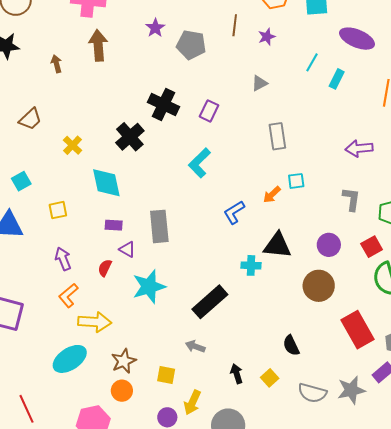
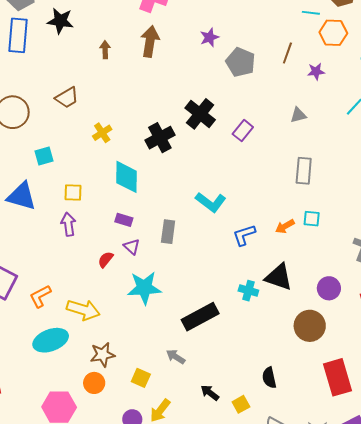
cyan L-shape: (199, 163) -> (211, 202), moved, turned -112
gray rectangle: (159, 226) -> (168, 232), size x0.7
purple arrow: (63, 259) -> (68, 224), moved
orange L-shape: (68, 295) -> (40, 296), moved
black arrow: (237, 374) -> (210, 393), turned -48

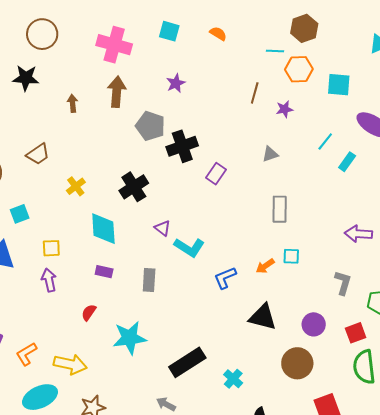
gray pentagon: (241, 62) -> (150, 126), moved
black cross: (200, 114) -> (182, 146), moved, turned 36
purple triangle: (132, 247) -> (162, 228), moved
cyan cross: (248, 291) -> (233, 379), moved, turned 30

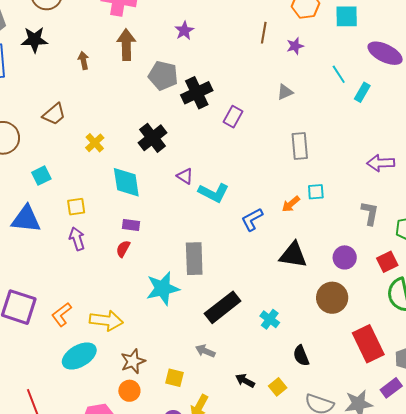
cyan line: (325, 142) -> (339, 74), turned -66
gray rectangle: (149, 280) -> (194, 259), moved, size x1.4
red semicircle: (89, 312) -> (123, 249), moved

